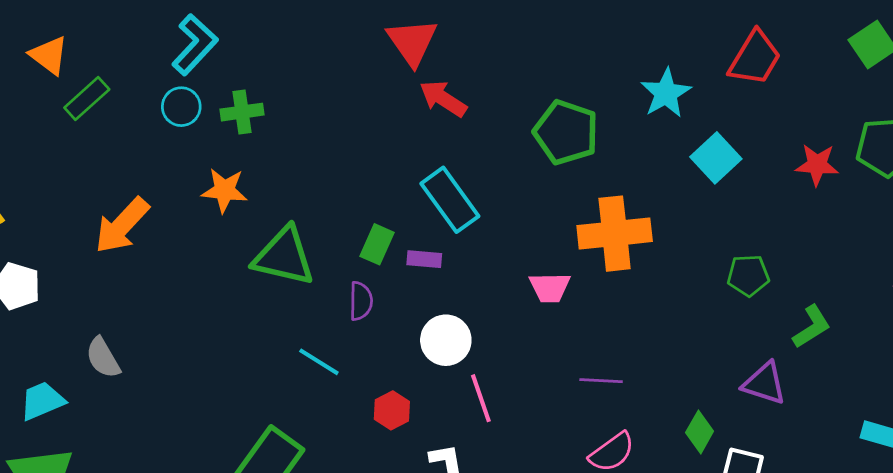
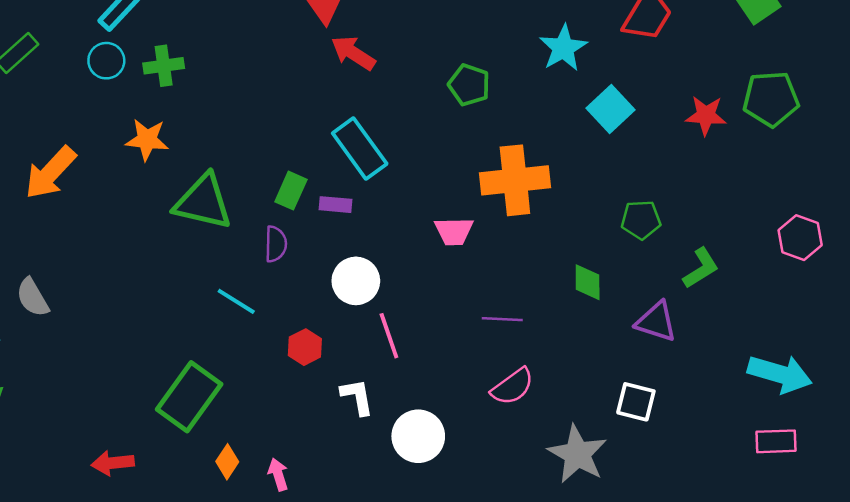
green pentagon: (566, 132) -> (469, 85), size x0.7
green diamond: (700, 432) -> (588, 282), moved, turned -30

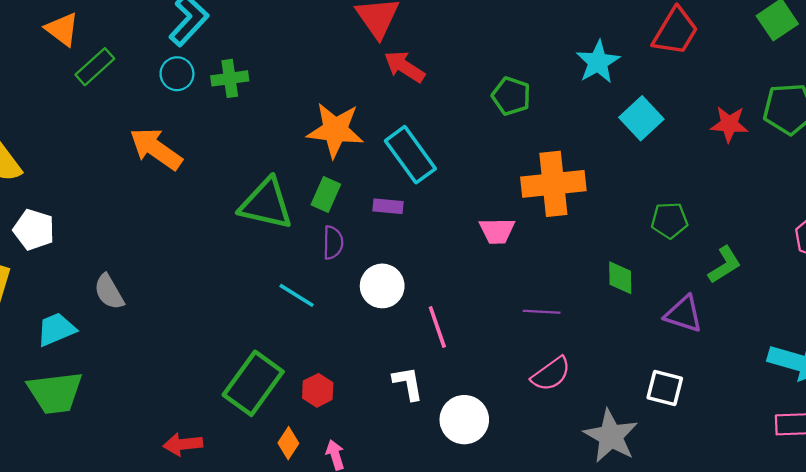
orange star: (147, 140) -> (335, 130), moved, size x1.4
orange arrow: (50, 173) -> (156, 149), moved, turned 82
green rectangle: (291, 191) -> (326, 195), moved
white circle: (356, 281) -> (382, 286), moved
red hexagon: (305, 347) -> (318, 390), moved

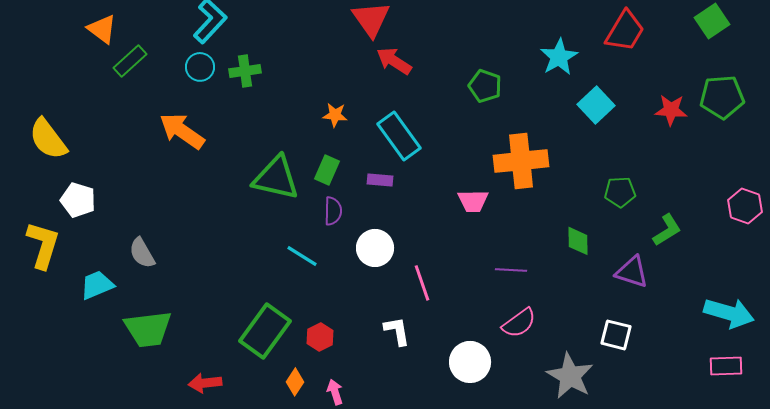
orange star: (335, 130) -> (335, 115), size x0.5
green trapezoid: (55, 393) -> (148, 329), moved
white circle: (464, 420) -> (470, 362), moved

